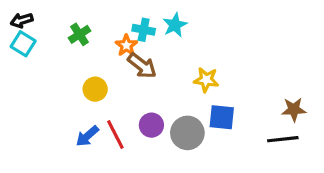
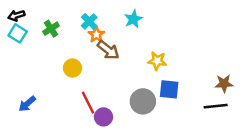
cyan cross: (144, 30) -> (89, 21), moved, turned 35
green cross: (79, 34) -> (51, 29), moved
purple circle: (151, 125) -> (104, 117), moved
blue arrow: (87, 136) -> (27, 104), moved

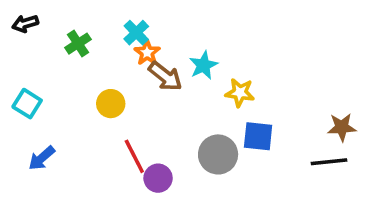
cyan star: (133, 19) -> (203, 65), moved
cyan square: (18, 33) -> (27, 104), moved

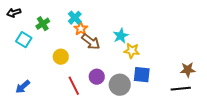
cyan star: (203, 65) -> (121, 36), moved
cyan square: (27, 104) -> (24, 40), moved
purple circle: (158, 178) -> (97, 77), moved

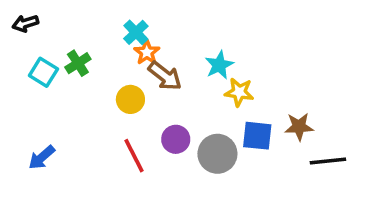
green cross: (43, 24) -> (78, 63), moved
yellow circle: (61, 57) -> (130, 99), moved
brown star: (188, 70) -> (299, 127), moved

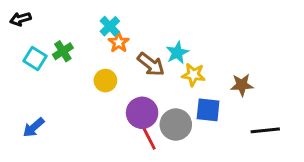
brown arrow: (165, 76) -> (151, 64), moved
brown star: (299, 127) -> (242, 85), moved
purple circle: (176, 139) -> (142, 113), size x1.4
red line: (134, 156) -> (148, 136), moved

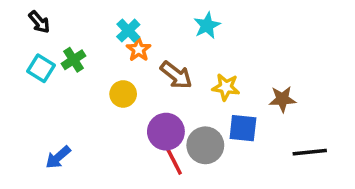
black arrow: (20, 19) -> (39, 22), moved, turned -114
cyan star: (177, 53) -> (207, 25), moved
blue arrow: (34, 127) -> (58, 157), moved

